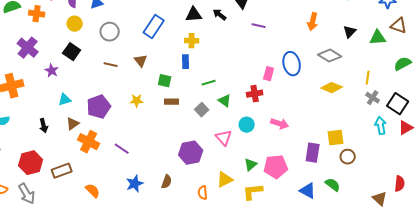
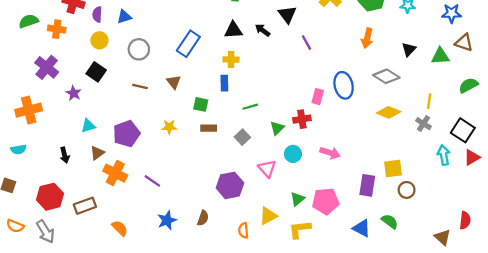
purple line: (259, 26) -> (306, 43), turned 48
gray cross: (373, 98) -> (423, 124), moved
green triangle: (225, 101) -> (277, 128), moved, turned 40

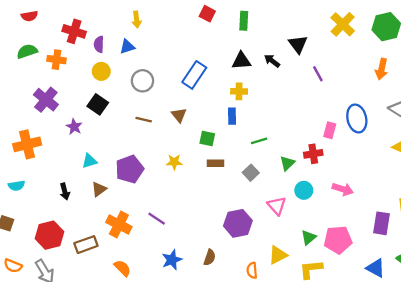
orange cross: (115, 173) -> (119, 224), moved

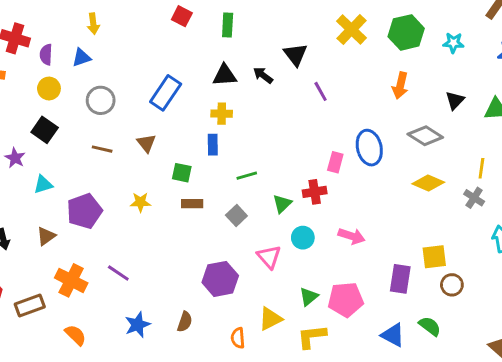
cyan triangle: (89, 161) -> (43, 184), moved

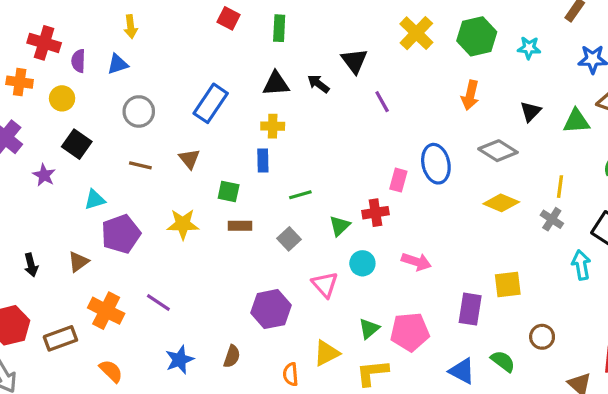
yellow circle: (49, 89) -> (62, 98), moved
cyan triangle: (43, 184) -> (95, 200), moved
yellow star: (140, 202) -> (183, 224), size x1.4
brown circle: (452, 285) -> (542, 337), moved

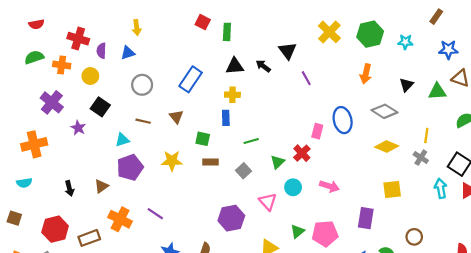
green rectangle: (279, 28) -> (227, 32), moved
cyan triangle: (95, 200) -> (122, 140), moved
red cross: (376, 213) -> (302, 153), turned -35
yellow square: (508, 285) -> (392, 189), moved

